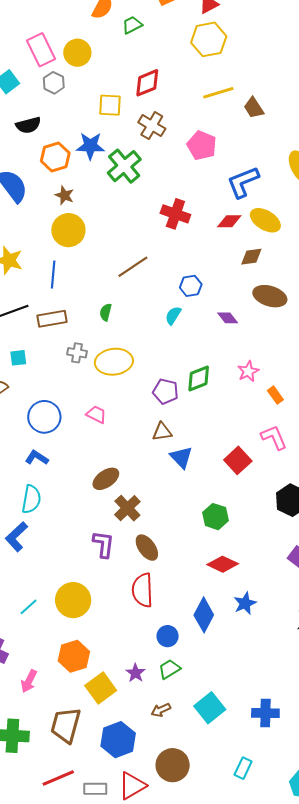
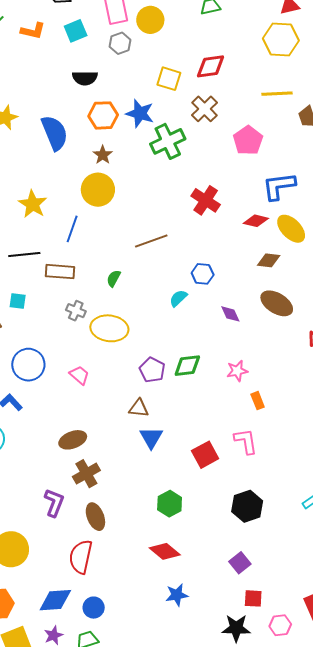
blue diamond: (204, 615) -> (55, 600), moved, turned 44

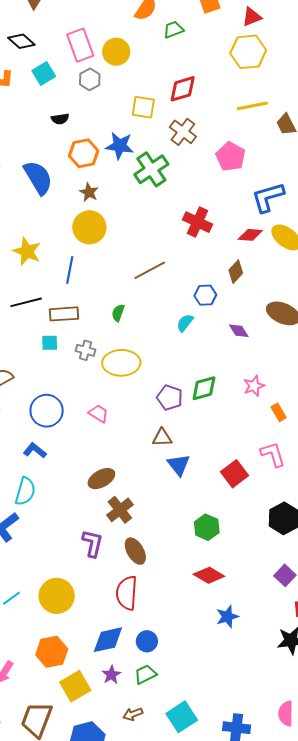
black semicircle: (85, 78) -> (60, 119), size x0.7
brown diamond: (269, 260) -> (236, 272), moved, turned -45
cyan square: (18, 301) -> (50, 343), moved

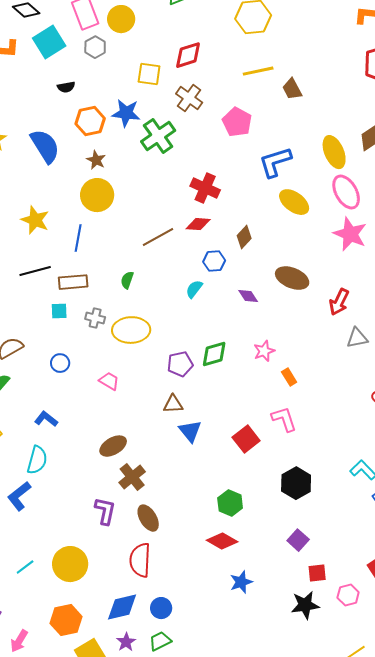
cyan square: (44, 74) -> (49, 42), size x1.4
red diamond: (250, 235) -> (198, 224), moved
purple pentagon: (170, 398) -> (180, 364), turned -30
blue circle: (47, 411) -> (60, 363), moved, size x0.6
green hexagon: (207, 527) -> (230, 503), moved

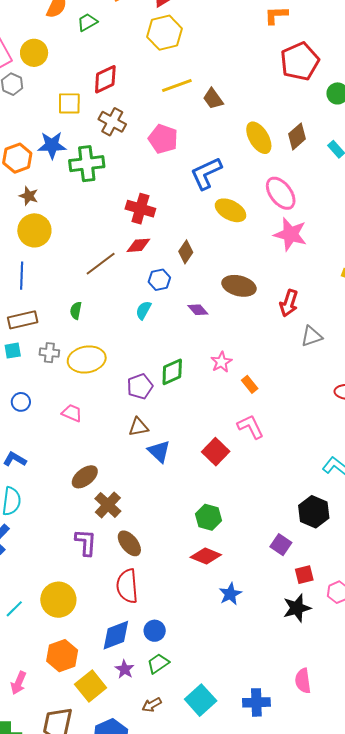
green cross: (158, 136) -> (87, 164), turned 36
yellow ellipse: (334, 152) -> (259, 138), moved
black hexagon: (296, 483) -> (314, 512), moved

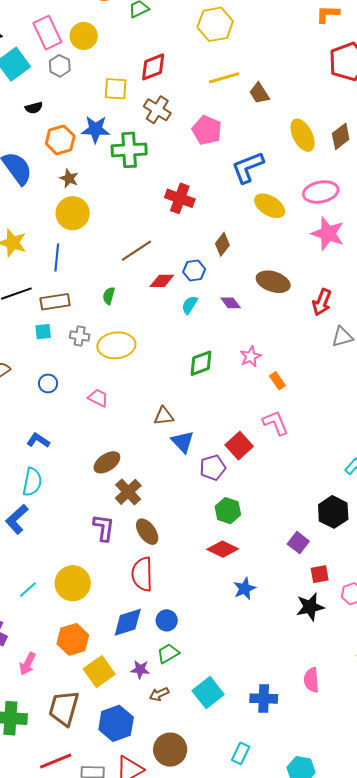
pink ellipse: (281, 193) -> (321, 192), turned -68
red diamond: (138, 245) -> (162, 281), moved
cyan semicircle: (143, 310) -> (190, 305), moved
purple pentagon: (140, 386) -> (213, 468), moved
purple star: (125, 669) -> (140, 669), moved, turned -30

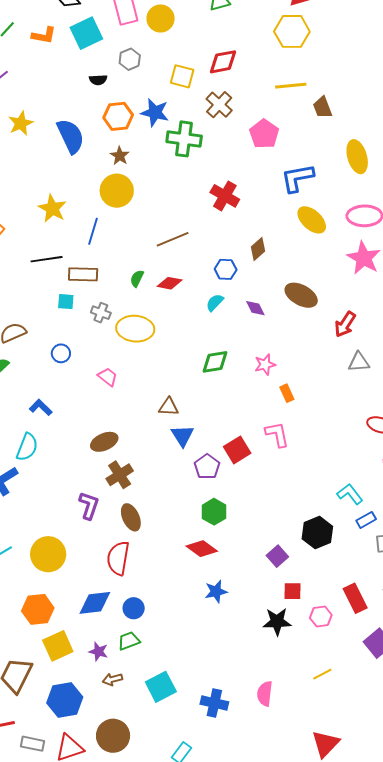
gray hexagon: (60, 66) -> (130, 59), moved
red diamond: (162, 281) -> (170, 283), moved
purple pentagon: (213, 468) -> (207, 467), turned -30

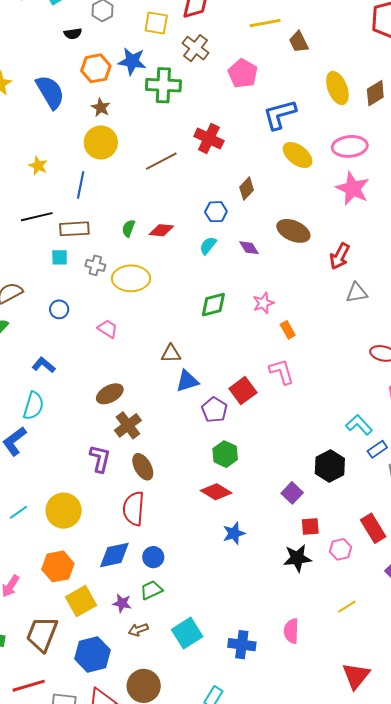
yellow star: (52, 208) -> (38, 166), size x0.7
brown line: (173, 239) -> (161, 161), moved
blue triangle: (182, 436) -> (187, 381), turned 50

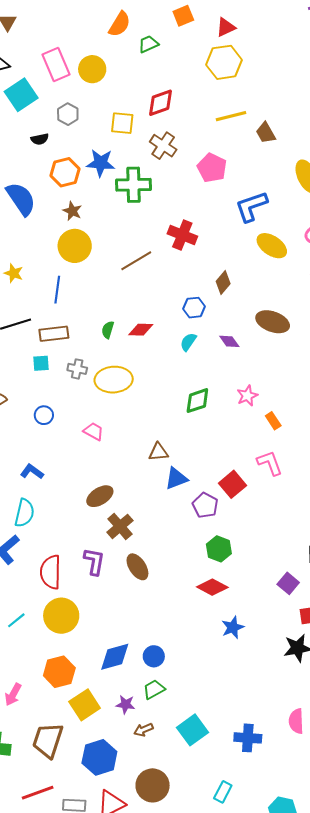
red semicircle: (134, 509) -> (51, 572), moved

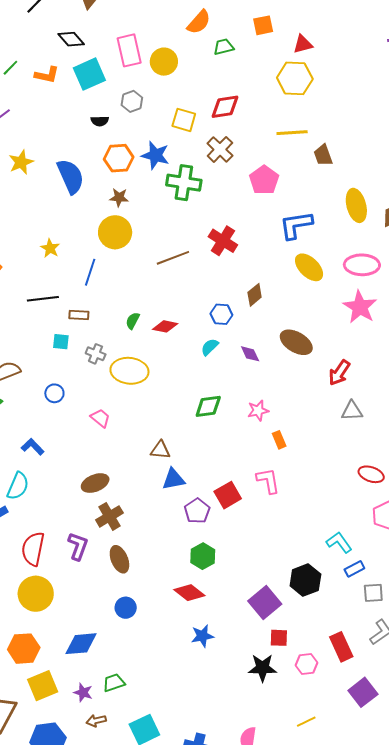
brown star: (72, 211) -> (119, 198), turned -30
brown rectangle: (54, 334) -> (79, 315), size x0.7
purple square: (288, 583) -> (265, 602), size x1.5
blue circle: (154, 656) -> (126, 608), moved

